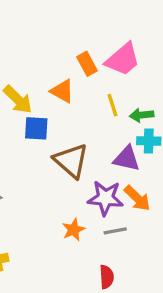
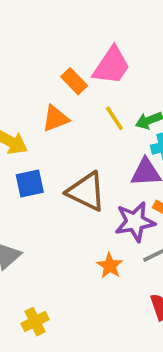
orange triangle: (62, 91) -> (55, 119), turned -35
blue square: (36, 128) -> (30, 184), moved

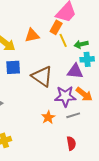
orange rectangle: (74, 81) -> (56, 27), moved, turned 64

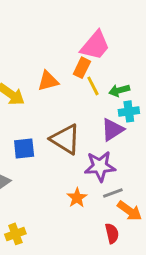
blue square: (13, 67) -> (24, 148), moved
purple triangle: (75, 71) -> (112, 130), turned -36
orange arrow: (84, 94) -> (130, 211), moved

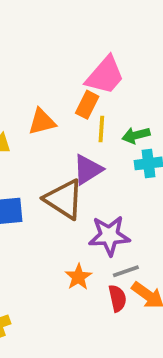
yellow line: (93, 86) -> (101, 129), turned 30
purple triangle: (112, 130) -> (88, 170), moved
red semicircle: (112, 233) -> (117, 298), moved

